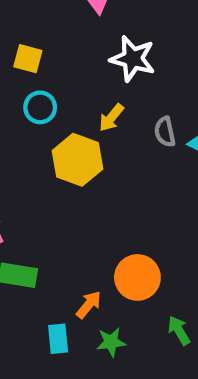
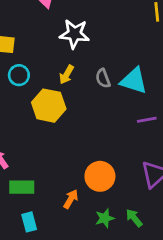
green arrow: (179, 330) -> (134, 218), moved
cyan rectangle: (58, 339) -> (29, 222), moved
green star: (111, 342) -> (105, 218), moved

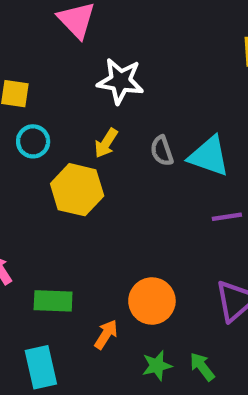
green rectangle: (22, 187) -> (53, 301), moved
cyan rectangle: (29, 222) -> (41, 367), size x1.4

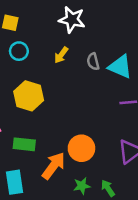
yellow hexagon: (77, 190) -> (29, 96), moved
orange arrow: (106, 334) -> (54, 166), size x1.6

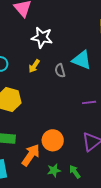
cyan triangle: (120, 67) -> (82, 60), moved

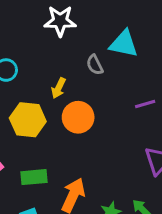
yellow arrow: (34, 66) -> (59, 88), moved
orange circle: (53, 140) -> (78, 117), moved

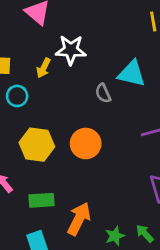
yellow arrow: (59, 88) -> (44, 68), moved

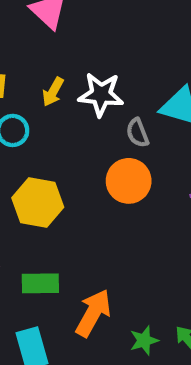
white star: (71, 50) -> (101, 94), moved
orange circle: (86, 143) -> (129, 181), moved

